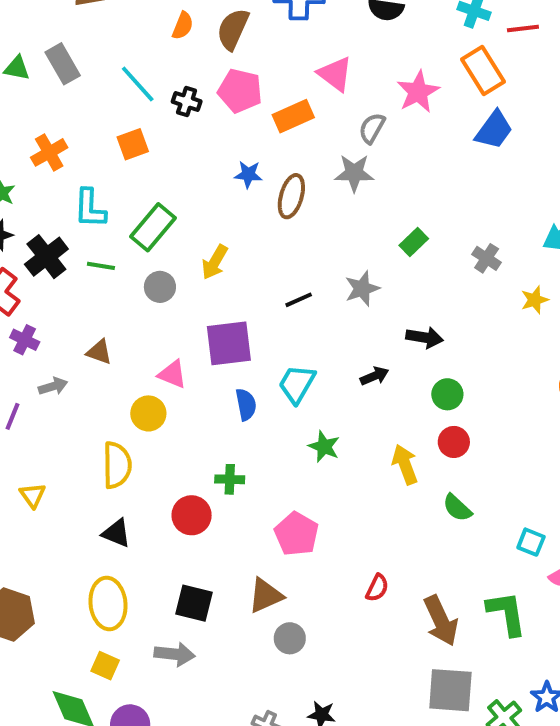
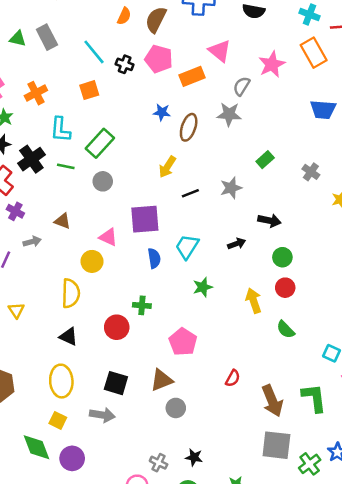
blue trapezoid: (494, 130) -> (323, 110), moved, turned 56
yellow arrow: (215, 262) -> (167, 167), moved
green star: (324, 447) -> (203, 287), turned 30

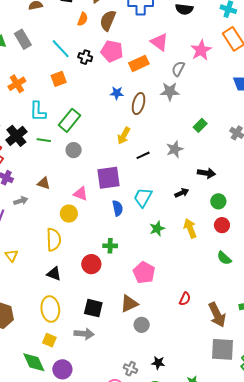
yellow arrow: (254, 301) -> (190, 228), moved

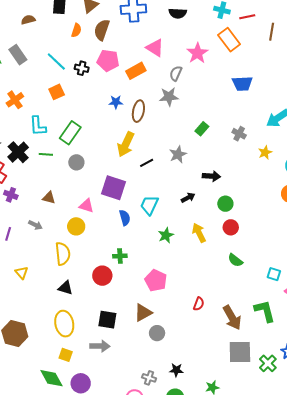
yellow arrow: (124, 136) -> (126, 144), size x1.4
purple square: (108, 178) -> (113, 188), turned 30
gray arrow: (21, 201) -> (35, 225), moved, turned 48

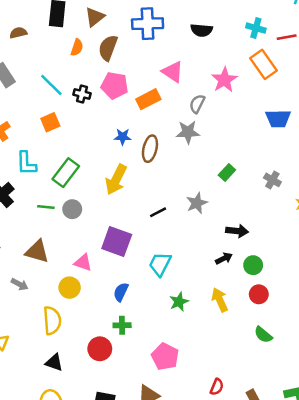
yellow arrow: (126, 144) -> (116, 180), moved
green line: (46, 154) -> (46, 207), moved
brown triangle: (49, 198) -> (37, 251), size x1.5
black arrow: (188, 198) -> (224, 258), moved
blue semicircle: (125, 218) -> (121, 292), moved, turned -140

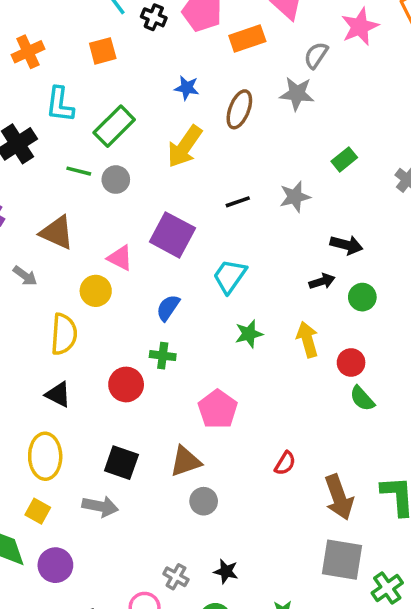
blue star: (123, 137) -> (187, 88), moved
red circle: (259, 294) -> (351, 362), moved

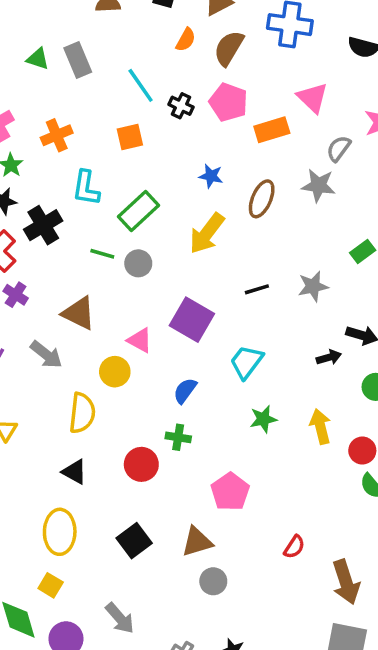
gray arrow: (25, 276) -> (46, 355), size x1.4
black arrow: (322, 281) -> (329, 357), moved
black square: (121, 463) -> (134, 541), turned 32
gray arrow: (100, 506) -> (120, 618), moved, turned 36

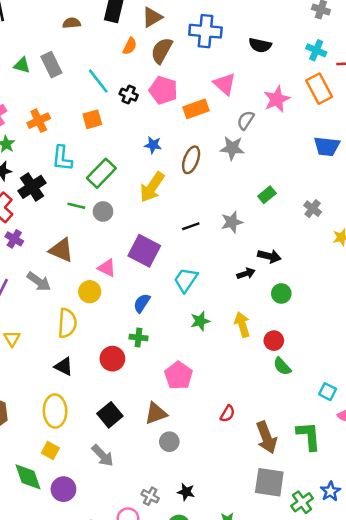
gray arrow: (120, 618) -> (103, 456), moved

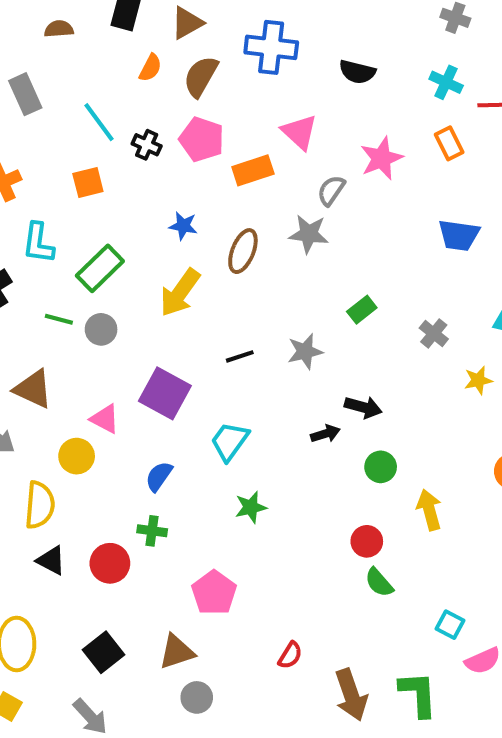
orange rectangle: (319, 89) -> (449, 143), size x0.7
yellow arrow: (242, 325) -> (429, 510), moved
black triangle: (64, 366) -> (51, 560), moved

